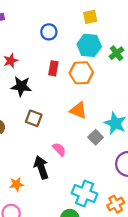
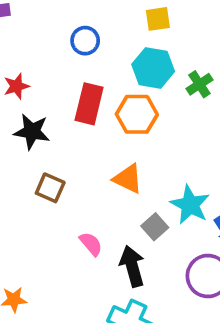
red rectangle: (53, 68) -> (89, 104), size x1.5
black arrow: (41, 167) -> (132, 266), moved

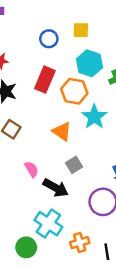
yellow square: (158, 19) -> (81, 30), moved
cyan star: (190, 205) -> (94, 117), moved
black arrow: (132, 266) -> (56, 188), turned 125

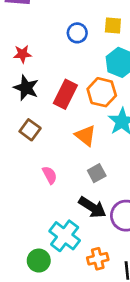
red rectangle: (45, 80) -> (65, 94), moved
black arrow: (56, 188) -> (92, 207), moved

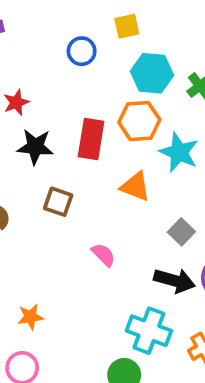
gray square: (97, 173) -> (181, 232), moved

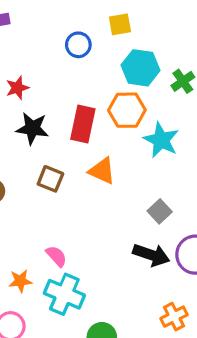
orange triangle: (135, 186) -> (102, 171), moved
pink semicircle: (103, 255) -> (56, 256), moved
cyan cross: (149, 331) -> (64, 294), moved

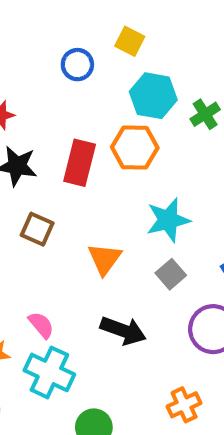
yellow square: (120, 24) -> (130, 41), turned 35
cyan star: (161, 140) -> (168, 220), moved, turned 30
orange triangle: (102, 171) -> (105, 259), moved, turned 40
black arrow: (151, 255) -> (123, 331), moved

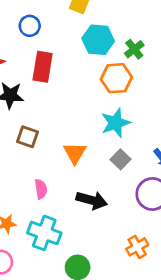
blue circle: (77, 65) -> (30, 26), moved
orange hexagon: (135, 148) -> (116, 78), moved
red rectangle: (80, 163) -> (43, 67), moved
pink semicircle: (41, 325) -> (41, 189), moved, turned 36

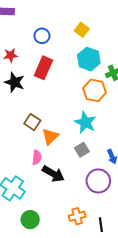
cyan star: (116, 123) -> (85, 122), turned 30
brown square: (27, 137) -> (32, 122), moved
pink semicircle: (41, 189) -> (37, 157), moved

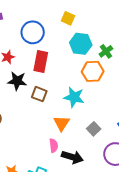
blue circle: (42, 36) -> (33, 32), size x1.5
brown square: (32, 122) -> (39, 94), moved
cyan star: (85, 122) -> (74, 97), moved

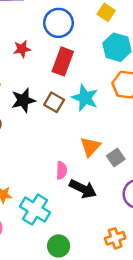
black star: (17, 81) -> (23, 100), moved, turned -30
cyan star: (74, 97) -> (85, 98), moved
orange triangle: (62, 123) -> (90, 147), moved

